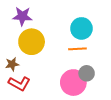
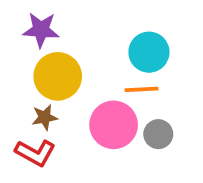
brown star: (12, 64) -> (45, 117), moved
pink circle: (73, 83) -> (114, 125), moved

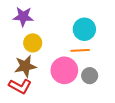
yellow circle: (58, 76) -> (33, 43), size x0.7
brown star: (45, 117) -> (25, 66), size x1.5

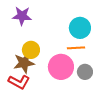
yellow circle: (33, 43) -> (31, 50), moved

